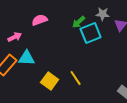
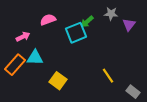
cyan square: (91, 33) -> (76, 33), moved
yellow line: (76, 78) -> (108, 76), moved

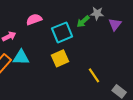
green arrow: (87, 22) -> (83, 21), moved
yellow square: (58, 81) -> (60, 58), moved, turned 30

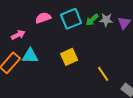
gray star: (97, 13) -> (106, 20), moved
cyan square: (62, 32) -> (71, 19), moved

